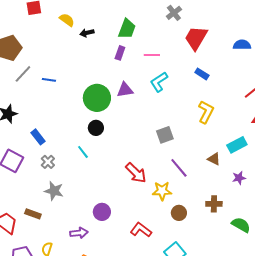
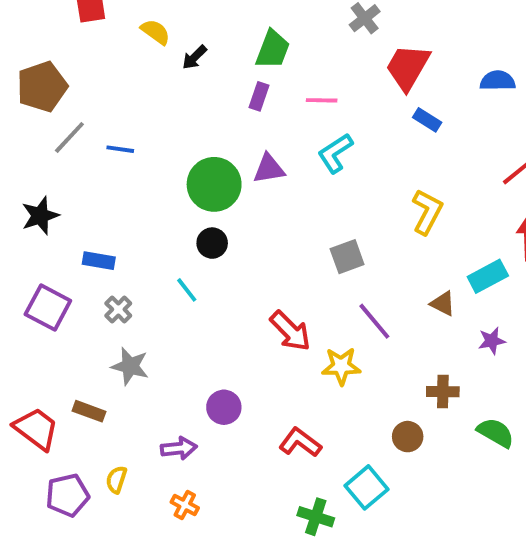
black arrow: (87, 33) -> (195, 57), turned -32
blue rectangle: (202, 74) -> (427, 120), moved
blue rectangle: (38, 137) -> (99, 261), turned -42
brown circle: (179, 213) -> (408, 437), moved

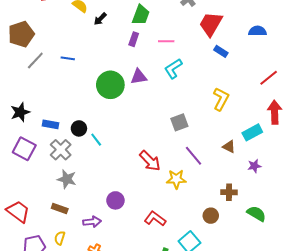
blue line: (120, 149) -> (68, 58), moved
black star: (40, 216) -> (20, 112), moved
black circle: (212, 243) -> (79, 128), moved
gray cross: (118, 309) -> (61, 150), size x1.5
brown rectangle: (89, 411) -> (60, 209), moved

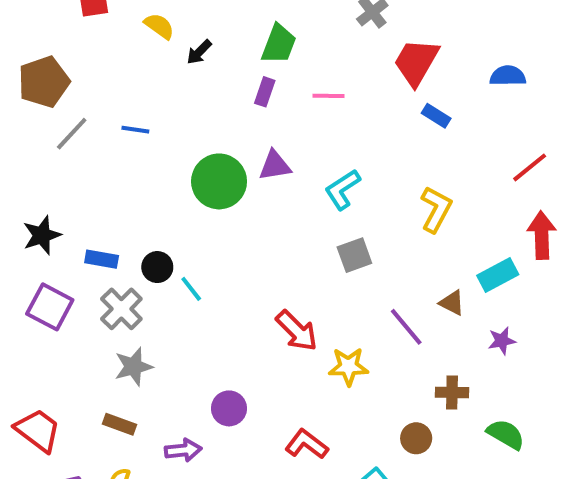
cyan L-shape: (173, 69) -> (342, 189), moved
purple line: (194, 156) -> (406, 327), moved
gray star: (67, 179) -> (133, 367), turned -30

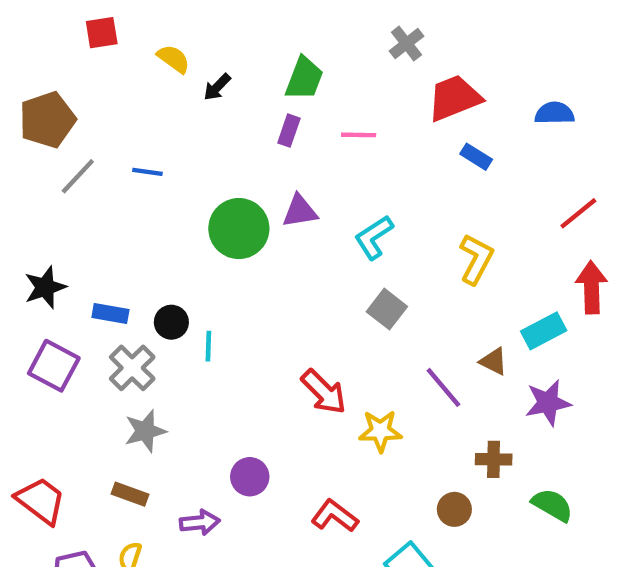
red trapezoid: (416, 62) -> (454, 98), turned 38
gray square: (354, 255) -> (387, 309), turned -32
cyan line: (191, 289) -> (208, 346), turned 40
purple star: (502, 341) -> (548, 403), size x1.5

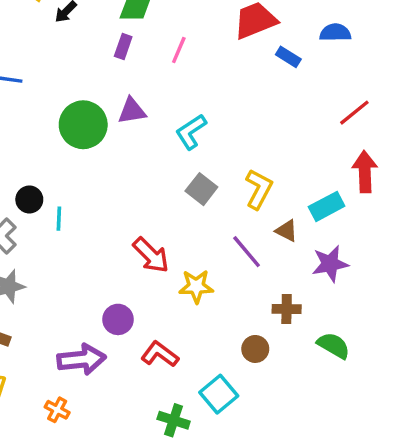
pink line: (359, 135) -> (179, 50), turned -68
blue rectangle: (476, 157) -> (288, 57), moved
yellow L-shape: (476, 259) -> (259, 189), moved
purple circle: (250, 477) -> (118, 319), moved
purple arrow: (200, 522) -> (81, 359), moved, size x1.5

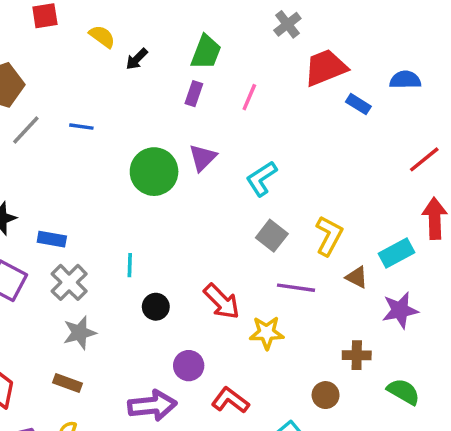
purple triangle: (132, 111) -> (203, 158), turned -36
black circle: (29, 199) -> (156, 307), moved
purple line: (247, 252) -> (296, 288), moved, turned -42

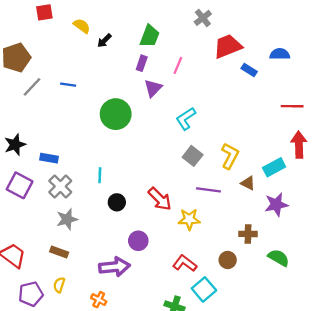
purple triangle: (203, 158) -> (153, 88), moved
red line: (424, 159) -> (292, 106), turned 40
red L-shape: (230, 400) -> (185, 263), moved

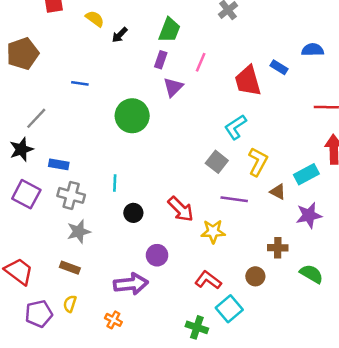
red trapezoid: (228, 46) -> (248, 81), moved, turned -84
gray line: (32, 87) -> (36, 118), moved
cyan L-shape: (186, 119) -> (235, 127), moved
gray cross: (60, 186) -> (71, 195), turned -30

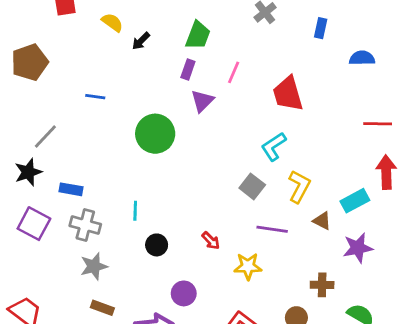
blue rectangle: (279, 67) -> (321, 28), moved, turned 70
red arrow: (181, 209) -> (211, 241), size x0.6
brown rectangle: (70, 268) -> (102, 308), moved

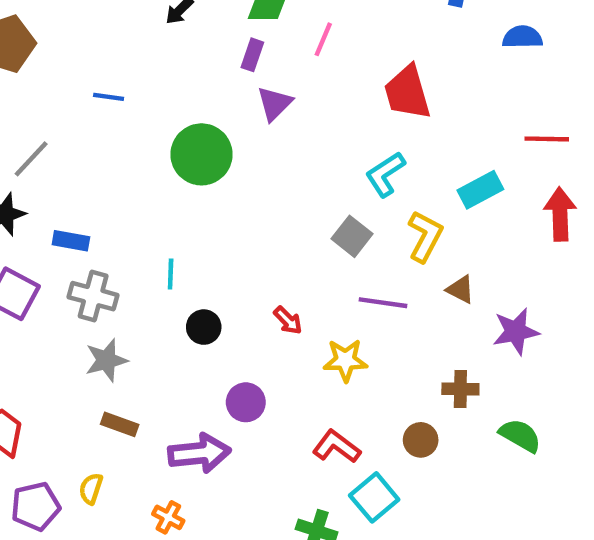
pink line: (234, 72) -> (323, 39), moved
cyan rectangle: (355, 201) -> (480, 190), moved

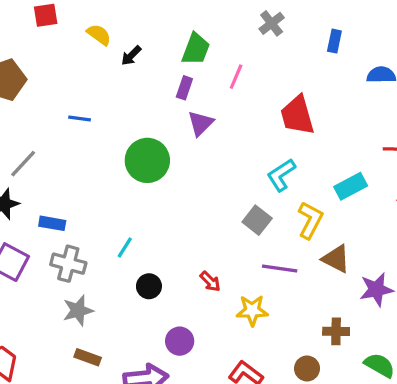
cyan line: (171, 274) -> (125, 248), turned 30
brown triangle: (460, 289) -> (336, 259), size x1.4

